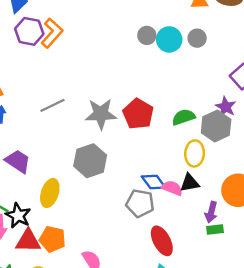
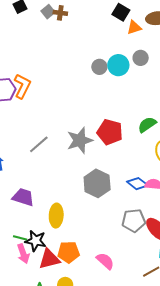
gray hexagon: (90, 161) -> (97, 183), moved
gray pentagon: (140, 203) -> (134, 221), moved

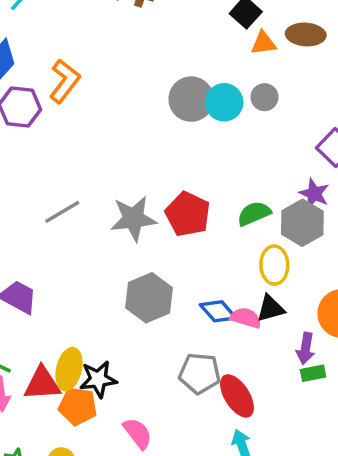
gray circle: (99, 67) -> (191, 99), size x1.6
orange L-shape: (22, 86) -> (65, 81), moved
yellow ellipse: (56, 216) -> (69, 369), moved
black star: (36, 241) -> (98, 379), moved, turned -30
red triangle: (49, 259) -> (42, 384), moved

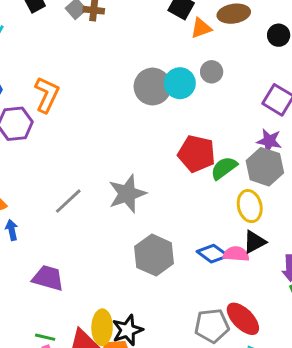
red pentagon: (188, 214) -> (197, 154), moved
gray pentagon: (200, 373) -> (212, 326), moved

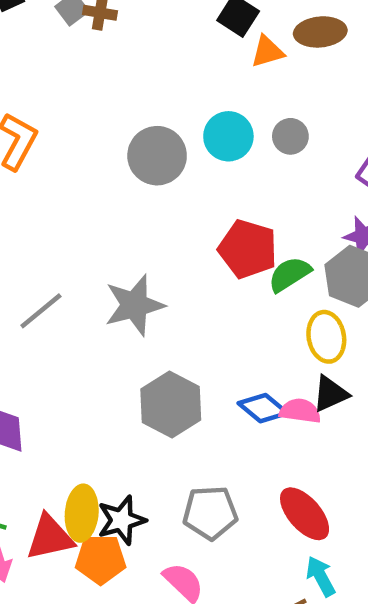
gray circle: (212, 72) -> (290, 136), moved
gray circle: (153, 87) -> (157, 156), moved
gray pentagon: (212, 326) -> (210, 513), moved

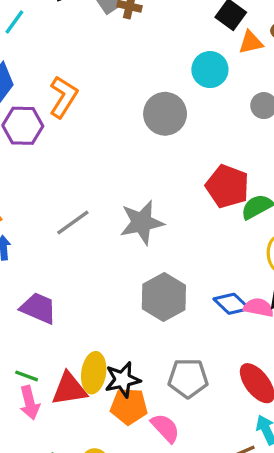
cyan circle: (228, 136) -> (210, 70), moved
orange pentagon: (101, 559) -> (129, 406), moved

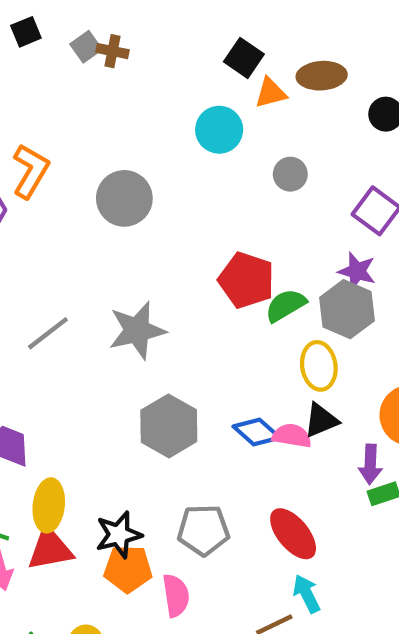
gray circle: (165, 114) -> (124, 198), moved
yellow ellipse: (94, 373) -> (49, 505), moved
pink semicircle: (165, 428) -> (176, 595), turned 36

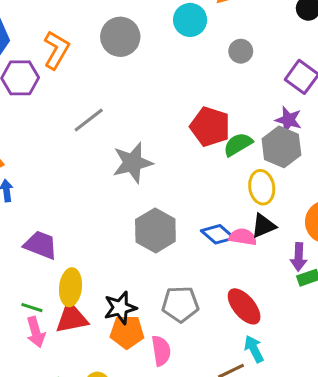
gray circle: (124, 198) -> (120, 37), moved
gray line: (48, 333) -> (89, 120), moved

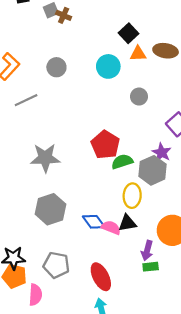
gray circle: (120, 37) -> (56, 67), size x0.7
gray line: (89, 120) -> (26, 100), moved

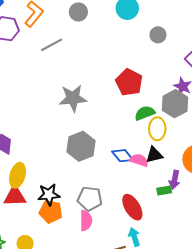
green semicircle: (122, 162) -> (145, 113), moved
green rectangle: (151, 267) -> (164, 191), moved
pink semicircle: (35, 295) -> (86, 221), moved

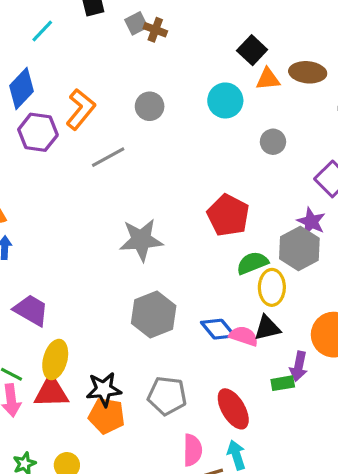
pink semicircle: (86, 221) -> (192, 450), moved

